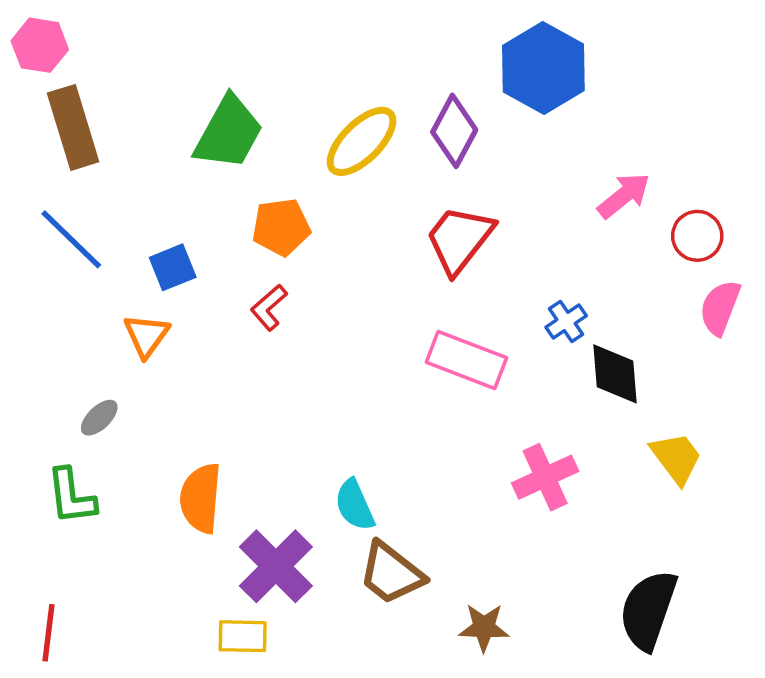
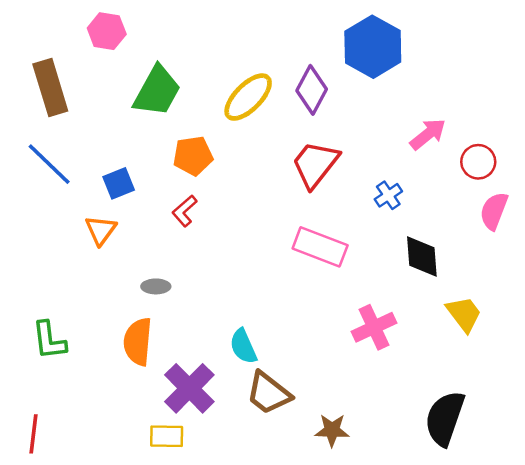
pink hexagon: (40, 45) -> (107, 31), moved
blue cross: (566, 321) -> (388, 195), moved
gray ellipse: (99, 418) -> (156, 286), moved, turned 44

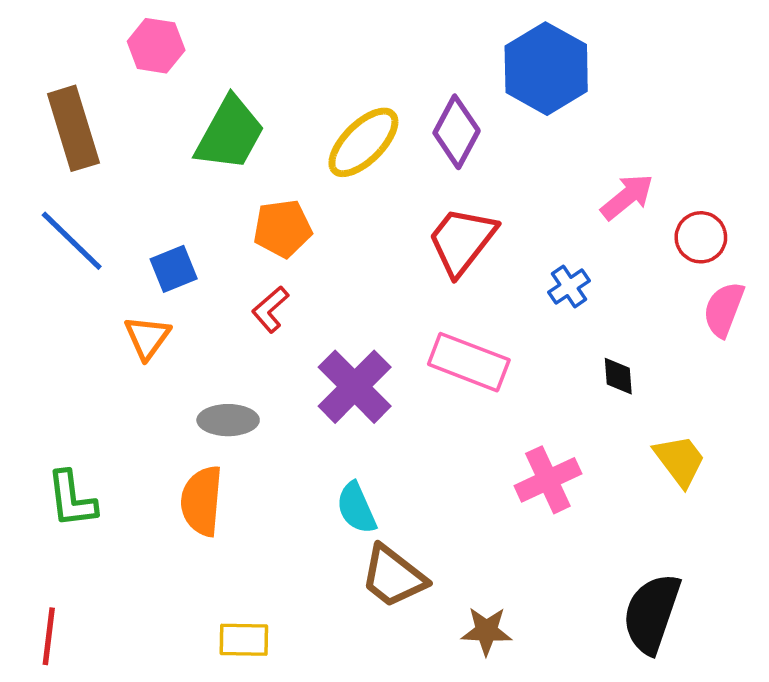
black diamond: (422, 256) -> (618, 376), size x0.6
gray ellipse: (156, 286) -> (228, 420), size x1.4
purple cross: (189, 388) -> (355, 387), moved

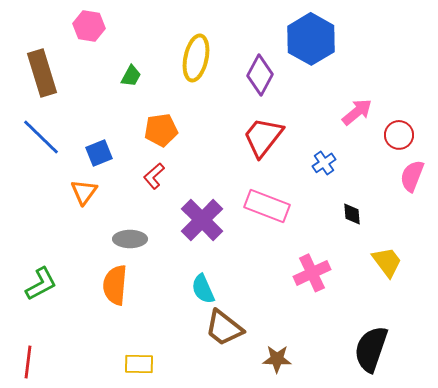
green trapezoid: (230, 134) -> (131, 76), size x0.5
yellow ellipse: (363, 142) -> (196, 58), moved, turned -33
green L-shape: (72, 499) -> (41, 284), turned -111

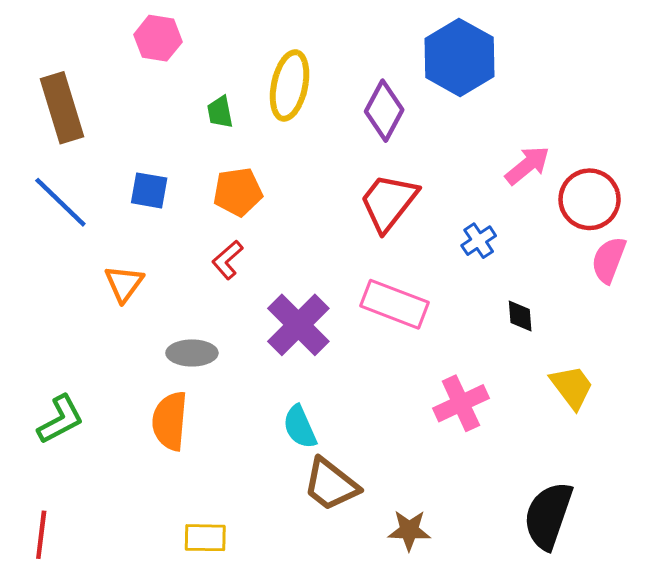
pink hexagon: (89, 26) -> (158, 38), moved
green trapezoid: (131, 76) -> (220, 112), moved, turned 140
red circle: (399, 135) -> (590, 199), size x1.4
blue square: (99, 153) -> (149, 190), moved, turned 32

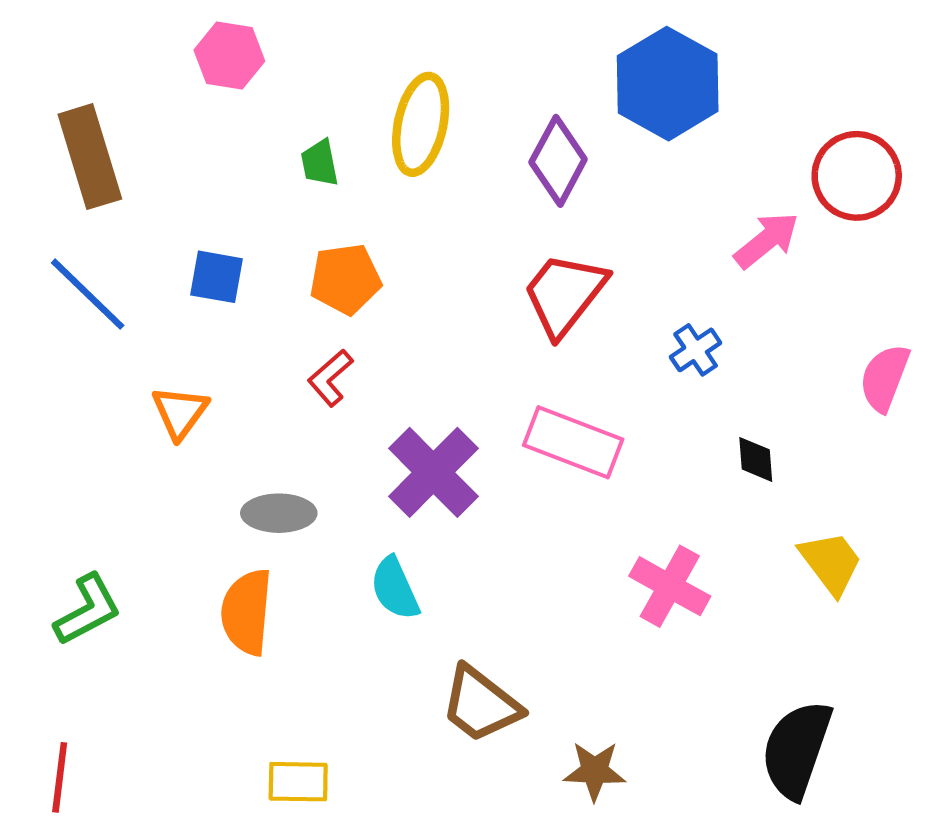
red circle: (590, 199) -> (857, 176), moved
pink cross: (461, 403) -> (670, 586), turned -36
cyan semicircle: (300, 427) -> (395, 588), moved

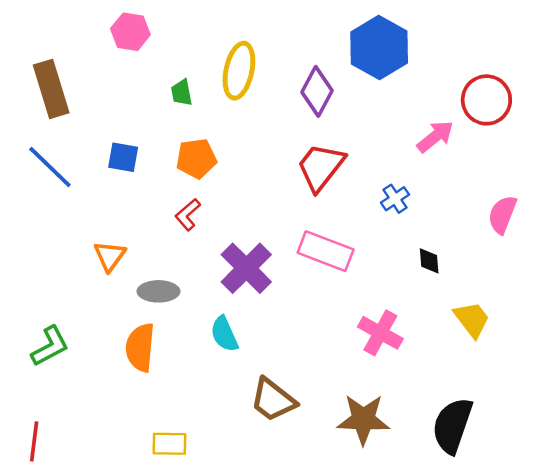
orange triangle: (180, 412) -> (110, 256), moved
brown star: (595, 771) -> (363, 419), moved, size x1.5

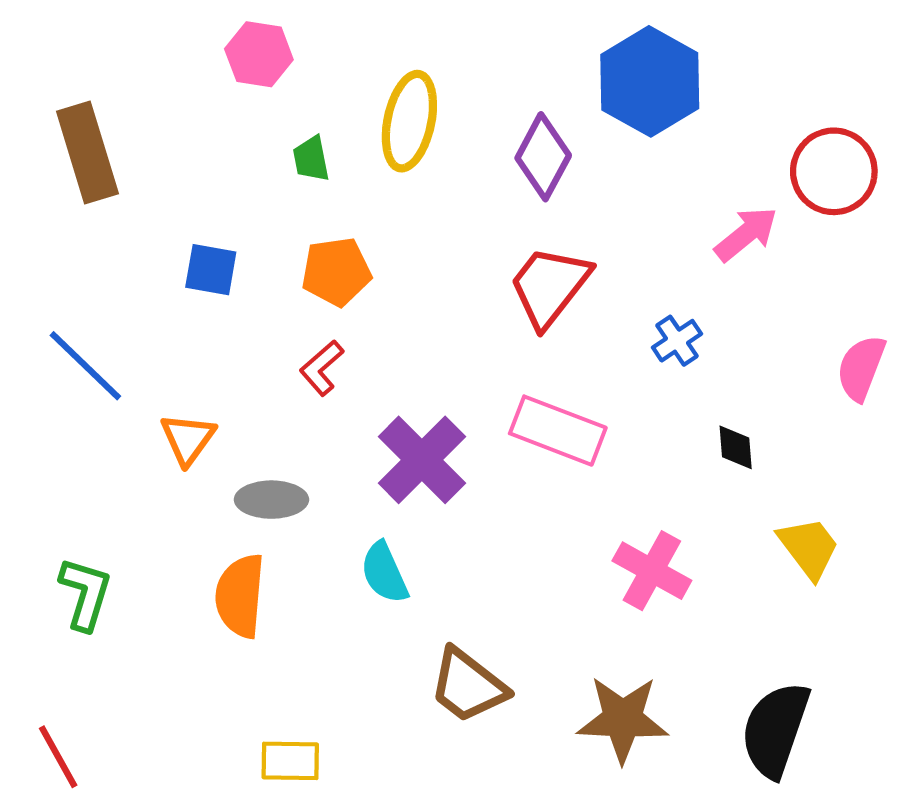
pink hexagon: (130, 32) -> (259, 54), moved
blue line: (50, 167) -> (85, 366), moved
green L-shape: (50, 346) -> (85, 594), turned -45
red line: (34, 441) -> (58, 757), turned -36

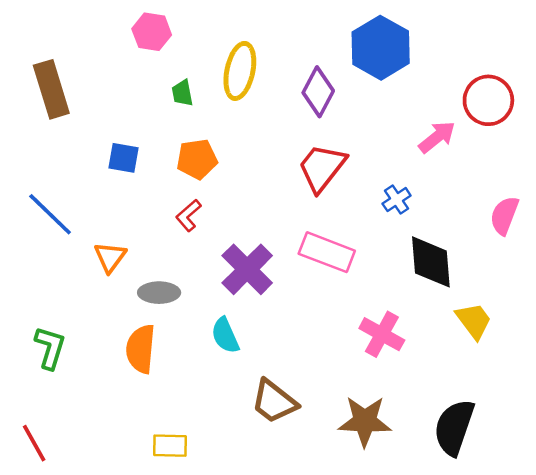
black diamond: (736, 447) -> (431, 262), size x2.0

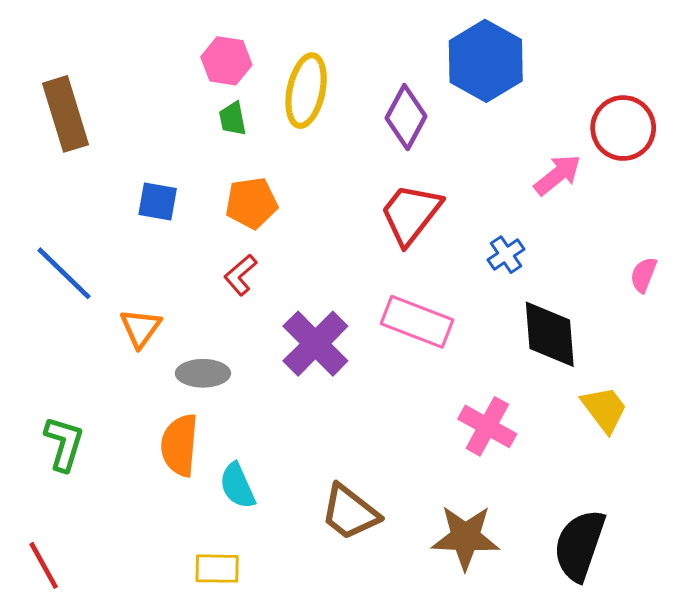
pink hexagon: (152, 32) -> (226, 61), moved
pink semicircle: (504, 215) -> (643, 275), size x0.7
cyan semicircle: (225, 335) -> (237, 486), moved

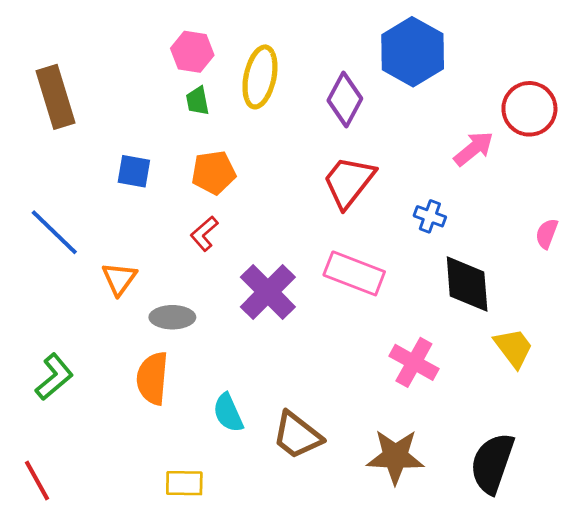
blue cross: (506, 255) -> (430, 216), turned -36
green L-shape: (64, 444) -> (54, 377), turned 33
cyan semicircle: (237, 486) -> (228, 413), moved

